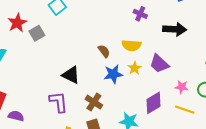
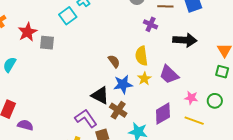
gray square: (37, 33) -> (47, 43), turned 35
yellow semicircle: (131, 45) -> (141, 56), turned 78
black triangle: (71, 75) -> (100, 95), moved
purple L-shape: (59, 102) -> (86, 118), moved, turned -30
brown cross: (94, 102) -> (118, 110), moved

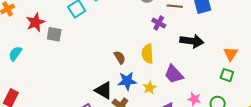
yellow star: (144, 79) -> (150, 88), moved

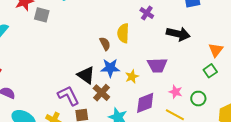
yellow semicircle: (148, 54) -> (123, 33), moved
purple trapezoid: (174, 74) -> (157, 65), turned -55
green square: (227, 75) -> (210, 71), turned 32

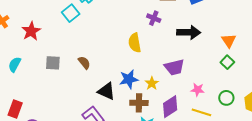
gray square: (42, 15) -> (53, 63), moved
brown semicircle: (105, 44) -> (84, 63), moved
brown cross: (101, 93) -> (139, 103), moved, turned -30
green circle: (198, 99) -> (226, 98), moved

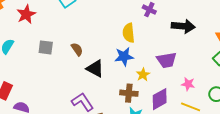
blue star: (129, 79) -> (124, 56), moved
black triangle: (106, 91) -> (95, 68), moved

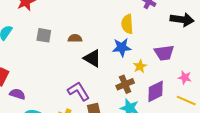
brown semicircle: (77, 49) -> (75, 38), turned -56
brown cross: (129, 93) -> (125, 84), turned -30

